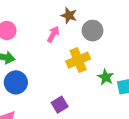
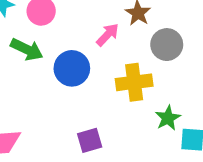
blue circle: (16, 82) -> (72, 68), moved

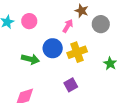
green arrow: (27, 49) -> (30, 59), moved
yellow cross: (134, 82) -> (77, 52), moved

